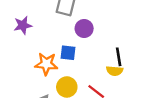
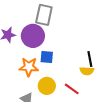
purple circle: (84, 29) -> (33, 36), moved, size x1.5

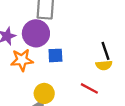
orange star: (29, 67) -> (22, 60), moved
yellow circle: (47, 86) -> (44, 93), moved

